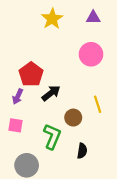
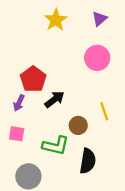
purple triangle: (93, 18) -> (100, 19), turned -40
green L-shape: (52, 136) -> (56, 146), turned 80
black semicircle: (82, 151) -> (88, 161), size x1.5

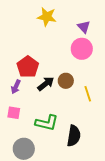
purple triangle: (100, 19) -> (84, 27), moved, turned -32
yellow star: (56, 20) -> (47, 17), turned -30
brown circle: (78, 125) -> (66, 81), moved

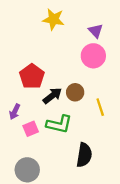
purple arrow: (16, 87) -> (15, 112), moved
pink square: (14, 113) -> (31, 129), moved, turned -32
green L-shape: (47, 123) -> (59, 124), moved

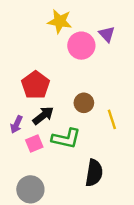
pink circle: (93, 56) -> (81, 46), moved
black arrow: (52, 96) -> (43, 116), moved

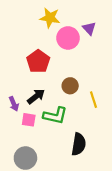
red pentagon: (36, 85) -> (38, 61), moved
purple arrow: (16, 124) -> (14, 104), turned -48
pink square: (34, 144) -> (29, 120), turned 32

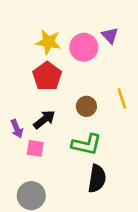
yellow star: (50, 18) -> (48, 42), moved
yellow line: (93, 100) -> (122, 98), moved
green L-shape: (55, 116) -> (86, 144), moved

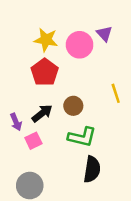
brown circle: (86, 106) -> (73, 106), moved
pink square: (35, 148) -> (33, 141), turned -35

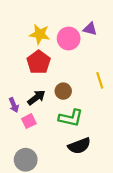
purple triangle: (104, 34) -> (90, 29), turned -32
black semicircle: (92, 169) -> (79, 146), turned 60

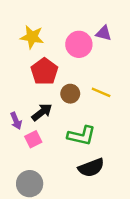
yellow star: (40, 34) -> (32, 37), moved
yellow line: (100, 80) -> (101, 92), moved, turned -49
brown circle: (63, 91) -> (70, 94), moved

